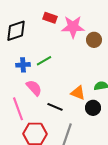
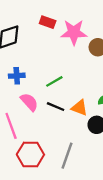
green line: (44, 61) -> (54, 81), moved
black line: (55, 107) -> (56, 107), moved

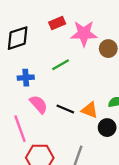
red rectangle: (48, 22) -> (57, 23), turned -42
green line: (54, 81) -> (61, 65), moved

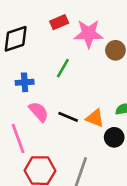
green line: (61, 65) -> (63, 68), turned -30

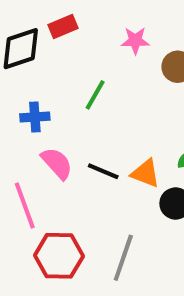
red rectangle: (59, 22) -> (63, 27), moved
pink star: (89, 34) -> (135, 41), size x0.6

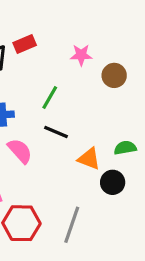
black line: (103, 171) -> (56, 132), moved

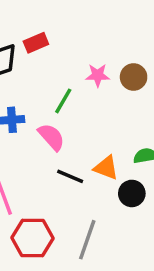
pink star: (81, 55) -> (98, 75), moved
black line: (56, 132) -> (70, 176), moved
pink semicircle: (20, 151) -> (51, 137), moved

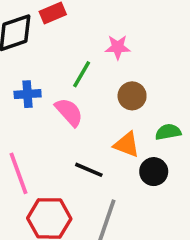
brown circle: (134, 77) -> (132, 96), moved
black line: (70, 176) -> (89, 170), moved

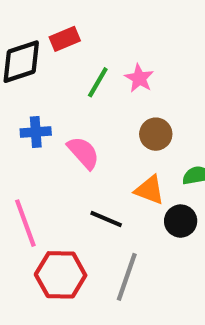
pink star: (118, 47) -> (139, 78), turned 30
green line: (82, 74) -> (98, 82), moved

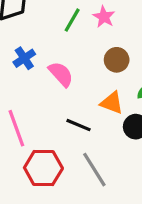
blue cross: (36, 132) -> (24, 58), turned -30
gray line: (127, 277) -> (94, 170), turned -51

